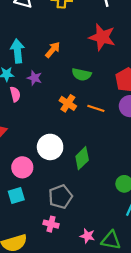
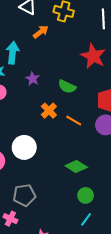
orange arrow: (53, 50) -> (41, 32), moved
purple star: (34, 78) -> (33, 79), moved
green diamond: (82, 158) -> (76, 166), moved, turned 65

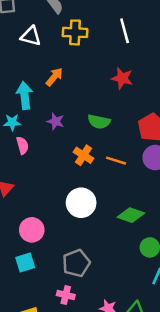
orange arrow: (41, 32) -> (54, 77), moved
red star: (93, 56) -> (122, 78), size x0.7
white circle: (24, 147) -> (81, 203), moved

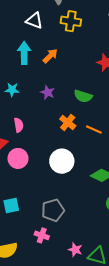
cyan arrow: (25, 95) -> (24, 53), moved
pink semicircle: (22, 145) -> (19, 125), moved
pink circle: (32, 230) -> (18, 158), moved

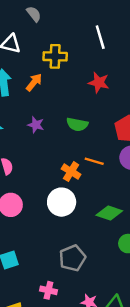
yellow cross: (71, 21) -> (55, 56), moved
orange cross: (68, 122) -> (71, 172), moved
gray pentagon: (53, 210) -> (72, 258), moved

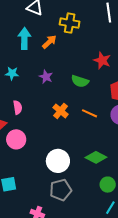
red star: (99, 83) -> (102, 60), moved
orange cross: (71, 172) -> (61, 111), moved
white circle: (62, 202) -> (58, 161), moved

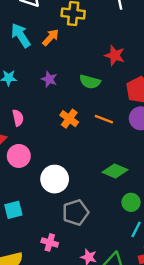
cyan arrow: (24, 38) -> (21, 35), turned -30
white circle: (58, 161) -> (55, 179), moved

